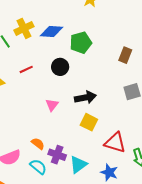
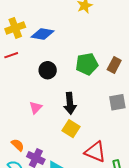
green pentagon: (81, 43) -> (87, 64), moved
red line: (26, 69) -> (11, 55), moved
black arrow: (85, 97) -> (70, 103), turned 90

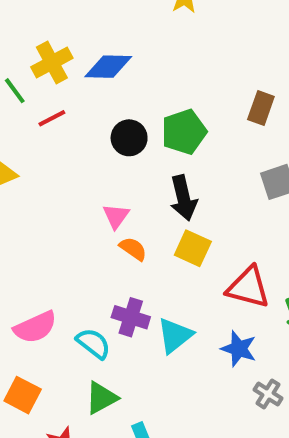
green pentagon: (87, 64) -> (184, 132), moved
orange semicircle: (18, 145) -> (133, 249), moved

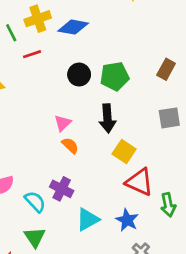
yellow square: (193, 248) -> (124, 152), moved
cyan triangle: (175, 335) -> (88, 219), moved
green triangle: (101, 398) -> (35, 237), turned -45

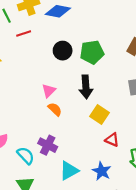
red triangle: (139, 182) -> (112, 140), size x0.6

